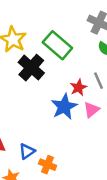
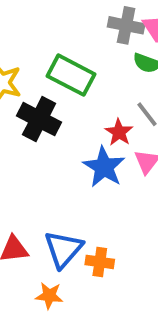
blue triangle: (27, 151) -> (63, 249), size x1.5

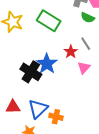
black cross: (39, 119) -> (31, 72), moved
blue star: (104, 167) -> (47, 64), moved

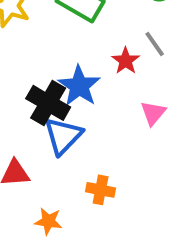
pink triangle: (84, 68) -> (153, 113), moved
blue triangle: (38, 109) -> (63, 136), moved

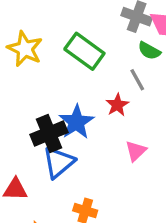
gray line: (155, 44) -> (137, 80), moved
black cross: (48, 103) -> (49, 133), turned 32

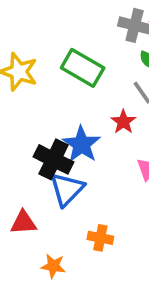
black cross: (49, 133) -> (53, 159), turned -36

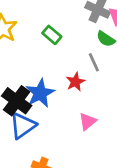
green rectangle: (83, 68) -> (52, 35), size x0.6

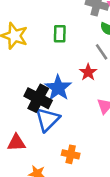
green rectangle: (52, 35) -> (60, 34), turned 60

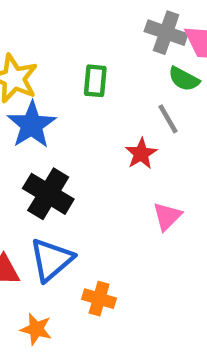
blue star: (58, 88) -> (32, 125), moved
blue triangle: (47, 119) -> (51, 260), moved

